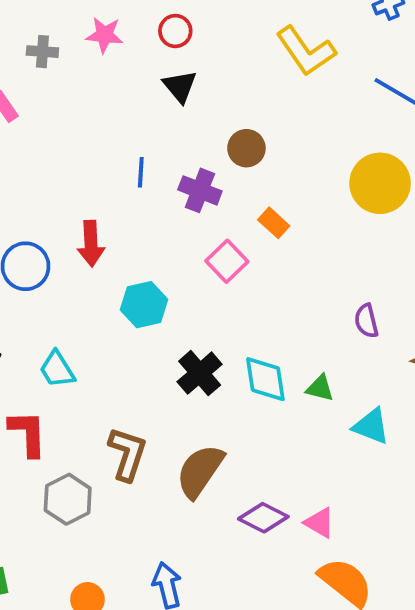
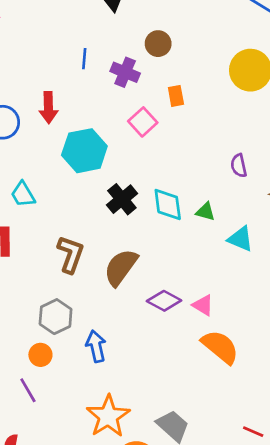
orange rectangle: (274, 223) -> (176, 96), turned 36
cyan hexagon: (144, 305) -> (84, 151), size x1.4
gray hexagon: (68, 499) -> (56, 317), moved

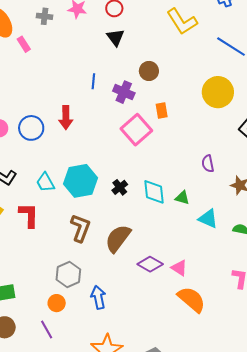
pink square: (143, 122) -> (136, 130), size x1.4
cyan hexagon: (84, 151) -> (80, 181), moved
black cross: (122, 199) -> (120, 187), size x0.7

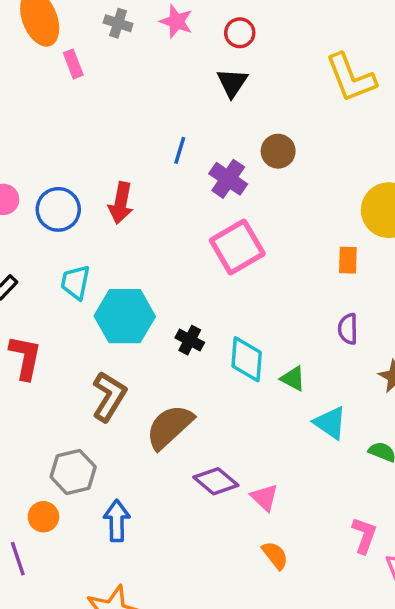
orange rectangle: (162, 110) -> (348, 260), moved
cyan trapezoid: (46, 182) -> (75, 282), moved, turned 30
black cross: (120, 187) -> (190, 340), turned -35
orange semicircle: (192, 299) -> (275, 555), size x0.6

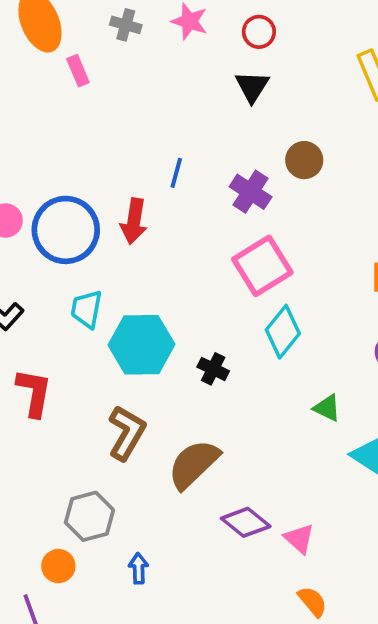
blue line: (180, 150) -> (176, 173), moved
blue circle: (58, 209) -> (66, 230), size x1.4
cyan diamond: (247, 359) -> (283, 332), moved, turned 36
blue arrow: (117, 521) -> (138, 568), size x0.7

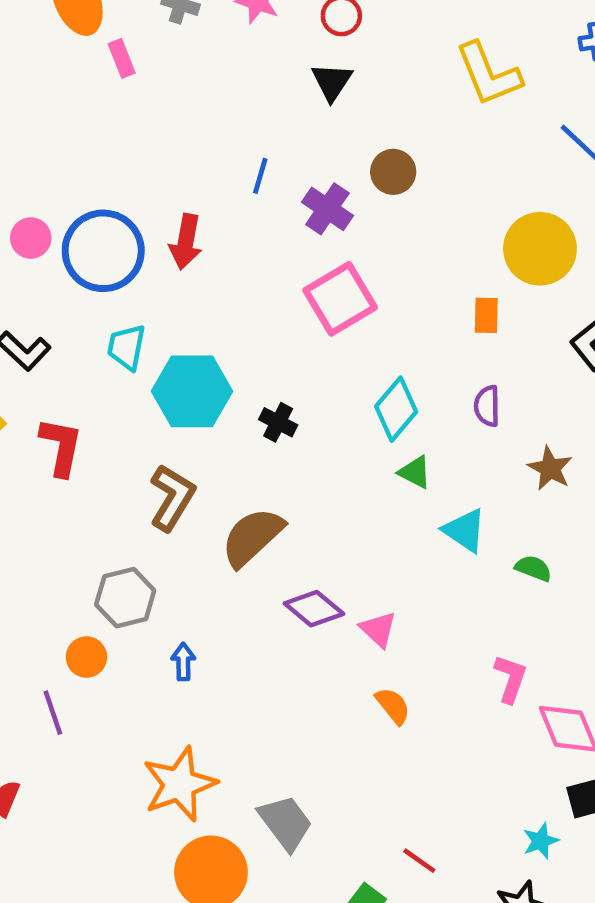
blue line: (176, 173) -> (260, 176), moved
cyan diamond: (283, 332) -> (396, 409), moved

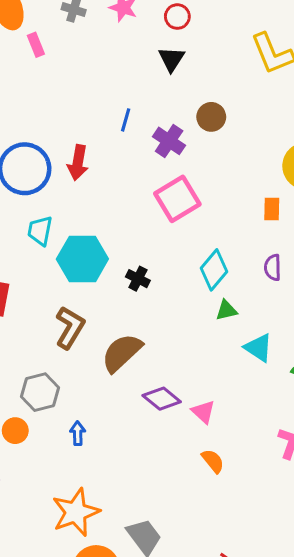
green triangle: (415, 472) -> (226, 310), turned -40

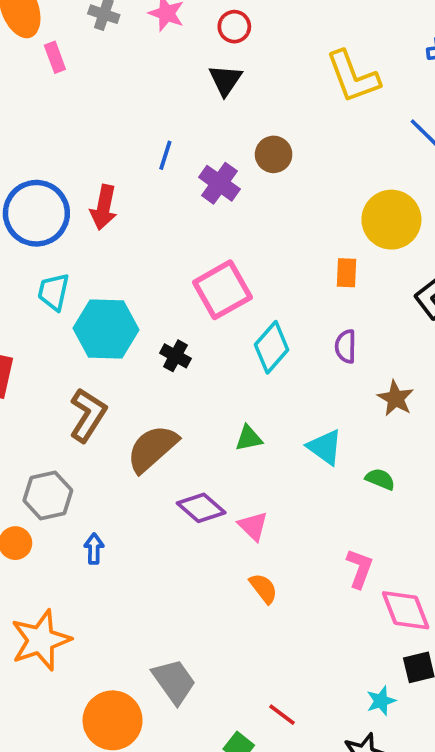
pink square: (177, 199) -> (222, 290), moved
green triangle: (226, 310) -> (249, 438), moved
orange star: (76, 512) -> (41, 640), moved

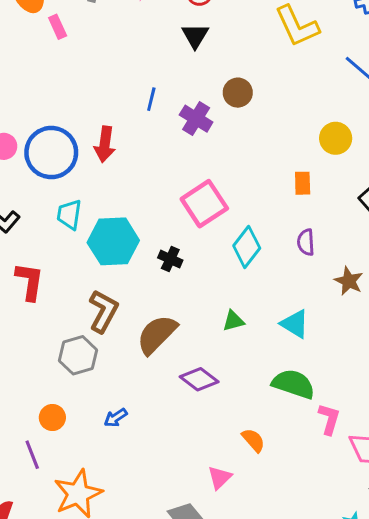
yellow circle: (391, 220) -> (336, 138), size x0.7
green semicircle: (380, 479) -> (293, 384), moved, size x1.8
gray hexagon: (48, 495) -> (78, 355), moved
pink triangle: (253, 526) -> (220, 478), moved, turned 35
blue arrow: (94, 549) -> (116, 418), turned -120

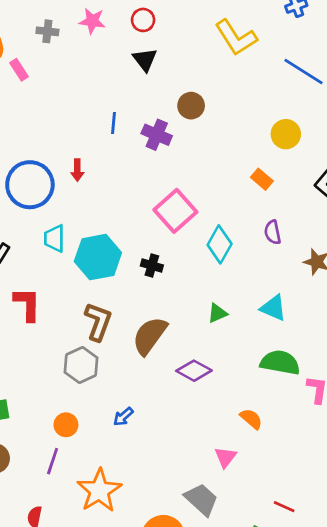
red arrow: (105, 144) -> (77, 170), size x0.7
orange rectangle: (303, 183) -> (262, 179), turned -40
purple line: (32, 455) -> (53, 461), turned 48

